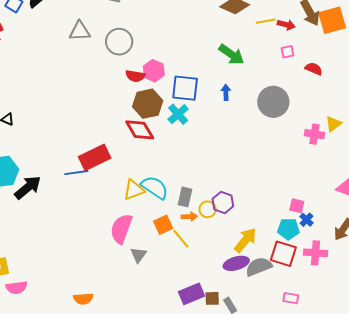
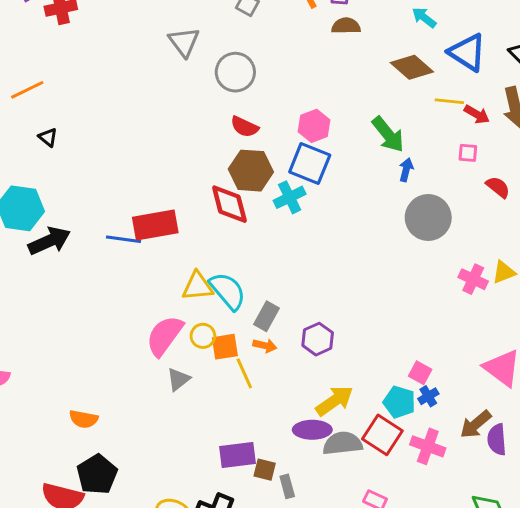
gray triangle: (80, 31) -> (184, 42), turned 40
pink hexagon: (154, 71) -> (314, 126), moved
blue arrow: (226, 92) -> (406, 170), moved
yellow circle: (208, 209) -> (203, 336), moved

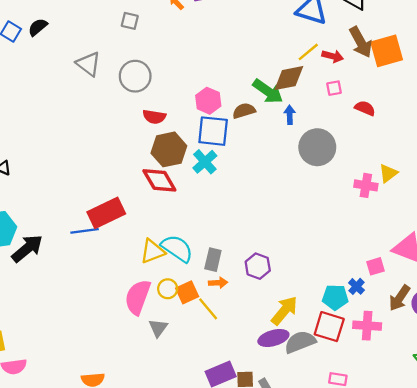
brown semicircle: (346, 26) -> (244, 111), moved
brown diamond: (412, 67) -> (289, 78), moved, turned -36
yellow line: (449, 101) -> (308, 52), turned -30
pink square: (420, 373) -> (376, 266), moved, turned -30

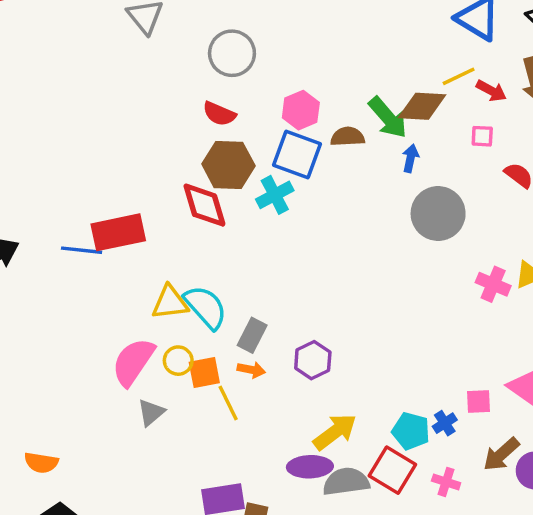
gray circle: (135, 76) -> (232, 53), moved
pink cross: (367, 326) -> (446, 482), size x0.7

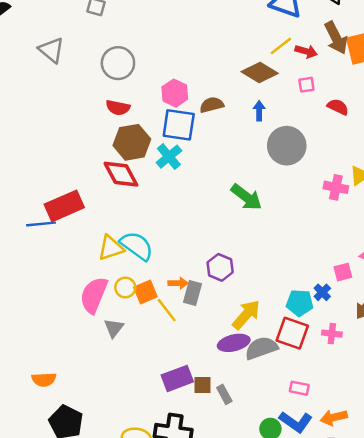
brown diamond: (422, 106) -> (260, 72), turned 40
green arrow: (388, 118) -> (246, 197), moved
gray rectangle: (252, 335) -> (193, 293), moved

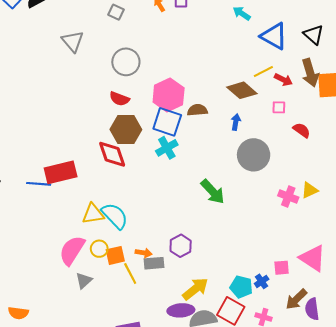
pink hexagon: (175, 93) -> (169, 95), size x1.4
cyan cross: (169, 157) -> (167, 148), moved
gray rectangle: (193, 293) -> (154, 263), turned 60

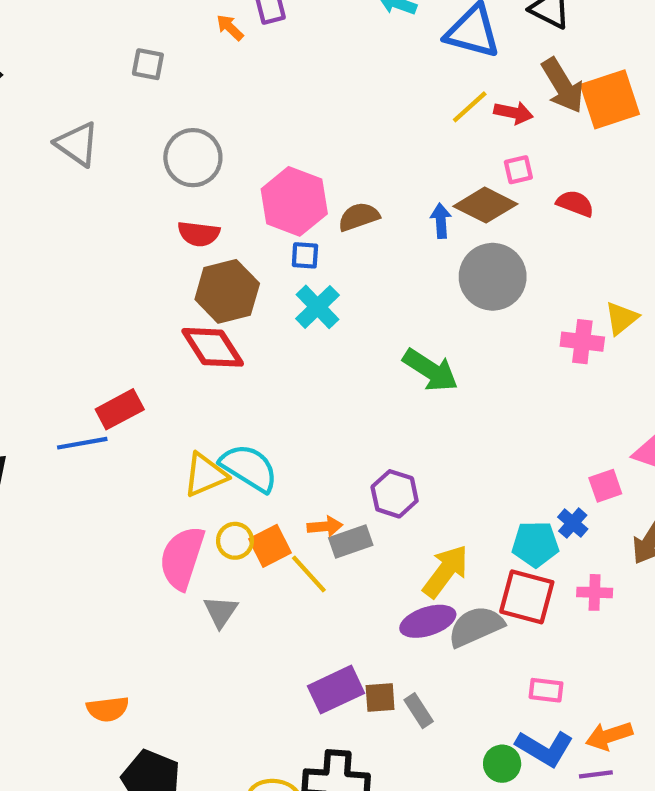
brown diamond: (242, 90) -> (485, 205), moved
blue square: (167, 122) -> (305, 255), size x0.5
red rectangle: (61, 172) -> (120, 409), size x0.7

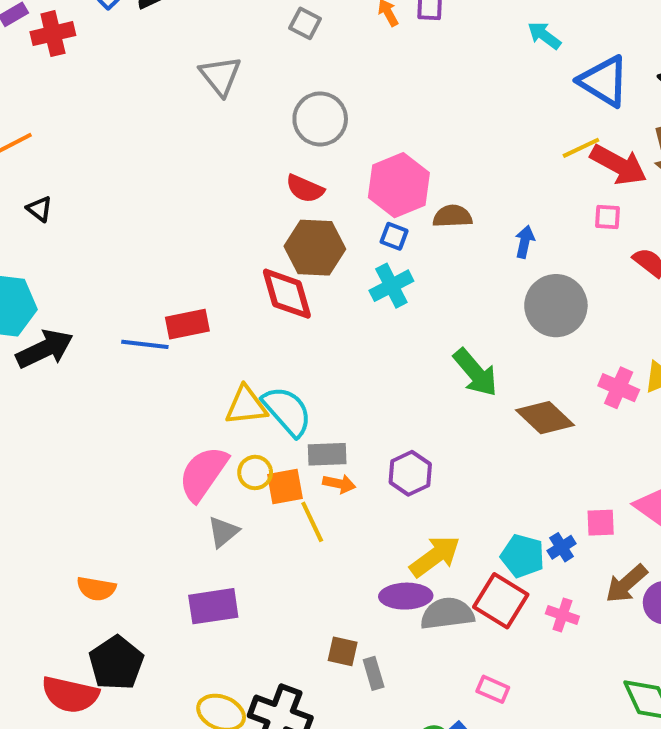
red arrow: (513, 113) -> (619, 165), size x1.6
brown diamond: (485, 205) -> (545, 418), moved
gray rectangle: (351, 542) -> (327, 454), moved
purple rectangle: (336, 690) -> (213, 606), moved

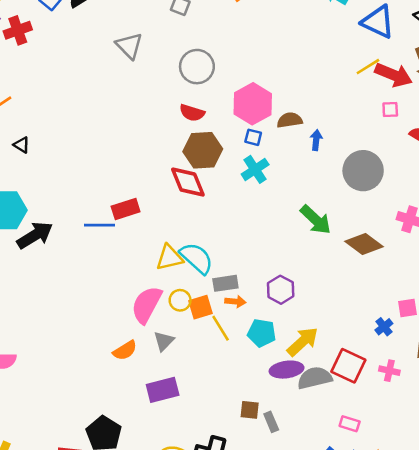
blue arrow: (525, 242) -> (316, 140), moved
cyan pentagon: (523, 556) -> (262, 333), moved
orange semicircle: (96, 589) -> (125, 350), moved, turned -35

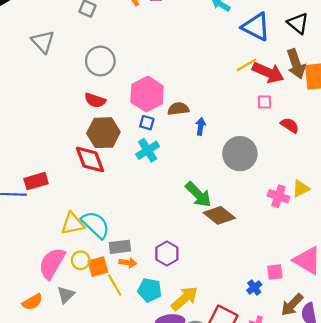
brown diamond: (364, 244) -> (219, 215), moved

